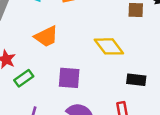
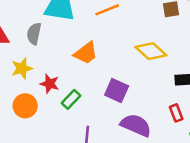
purple square: (69, 78) -> (117, 90), turned 30

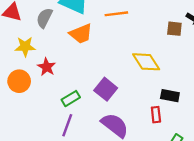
orange trapezoid: (86, 53) -> (81, 34), moved
green rectangle: (71, 99) -> (71, 99), moved
red rectangle: (176, 113) -> (156, 115), moved

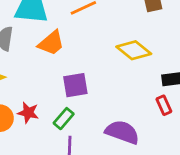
red star: (47, 67) -> (28, 113), moved
purple square: (106, 89) -> (75, 85), moved, turned -30

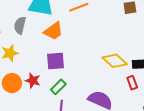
yellow diamond: (134, 50) -> (115, 61), moved
purple square: (75, 85) -> (55, 61), moved

